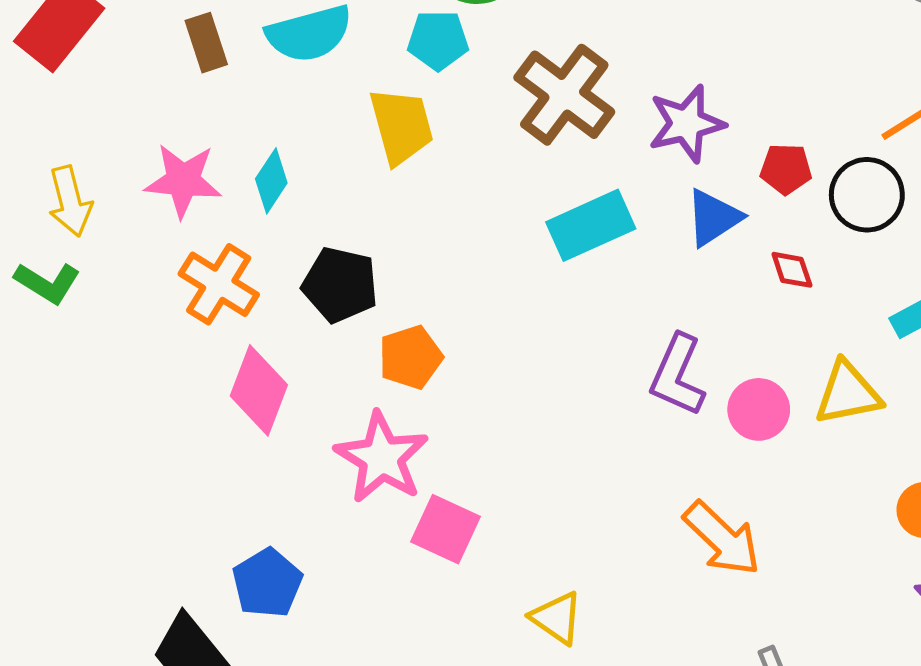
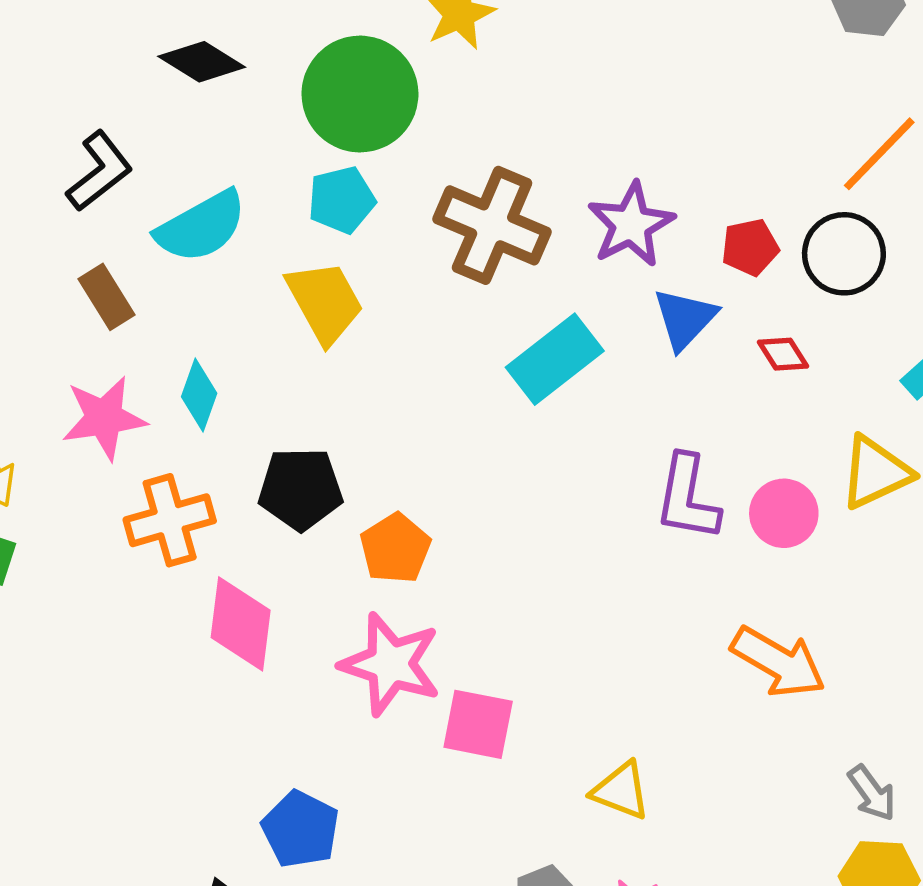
brown rectangle: (206, 43) -> (107, 297), moved
orange cross: (219, 284) -> (170, 520), turned -34

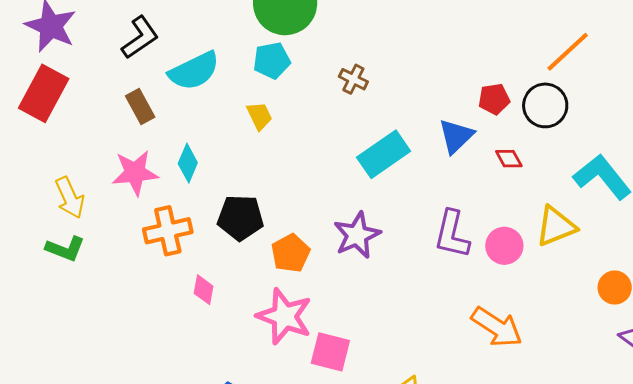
purple star: (631, 224) -> (357, 235), moved
brown cross: (492, 225) -> (353, 79), size x0.5
yellow trapezoid: (325, 302) -> (259, 116), size x0.6
pink diamond: (241, 624) -> (204, 290), size x0.6

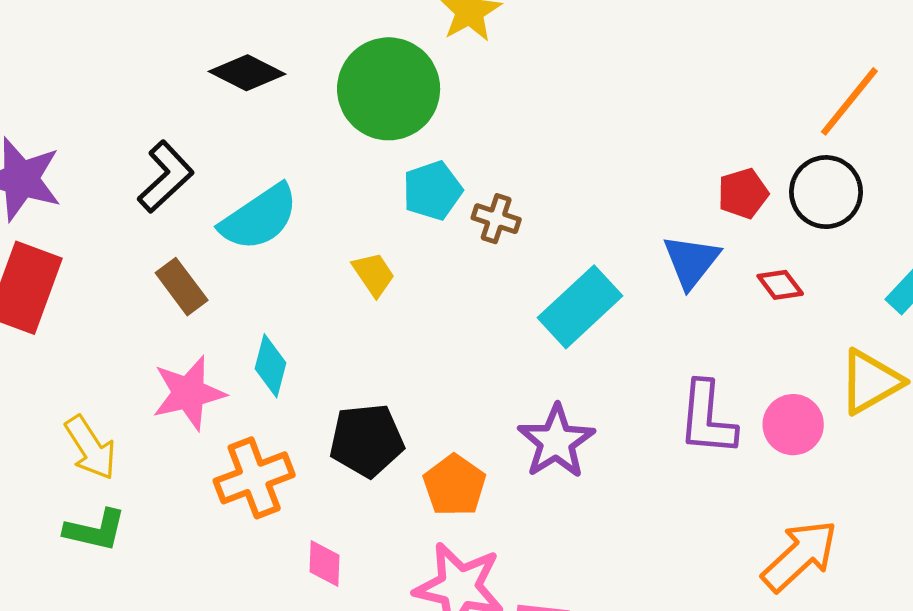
cyan pentagon: (272, 61) -> (432, 191), moved
brown cross: (353, 79) -> (496, 219), moved
orange arrow: (497, 327) -> (800, 556), turned -68

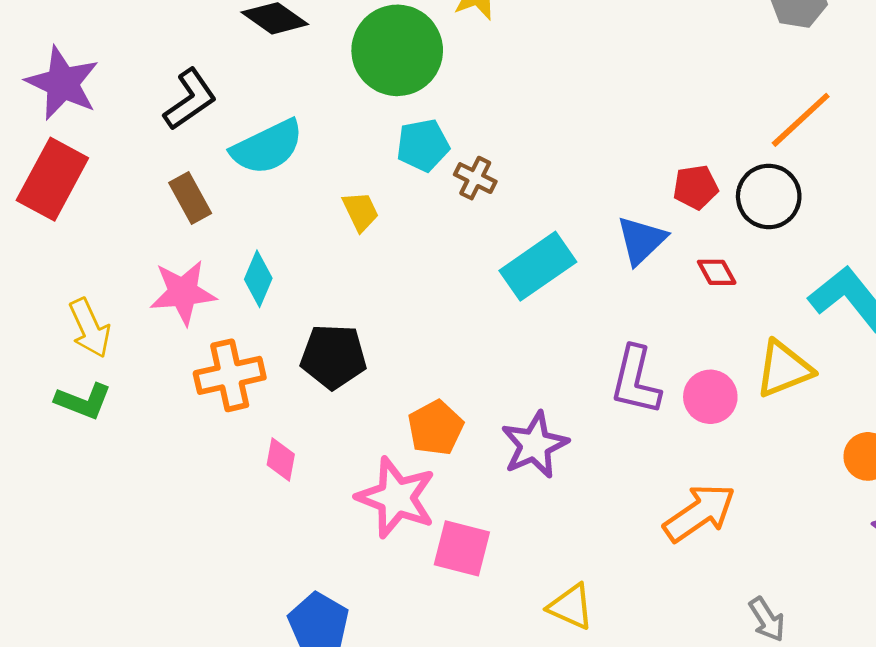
purple star: (556, 441) -> (535, 445), moved
orange pentagon: (455, 485) -> (436, 428), moved

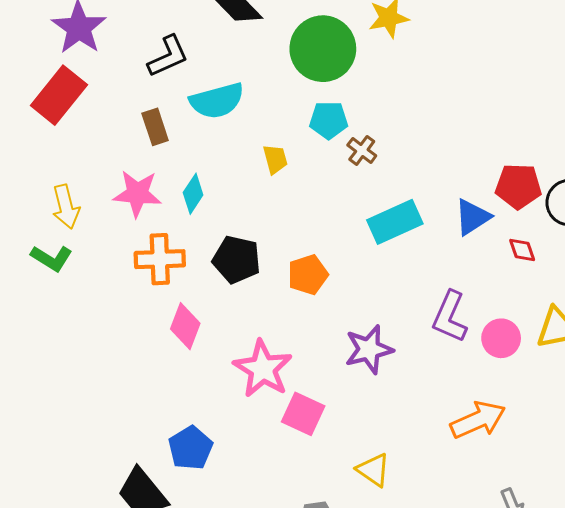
red pentagon: (696, 187) -> (518, 186), size x1.4
orange pentagon: (436, 428) -> (308, 275), moved
pink diamond: (281, 460) -> (185, 326), size x1.4

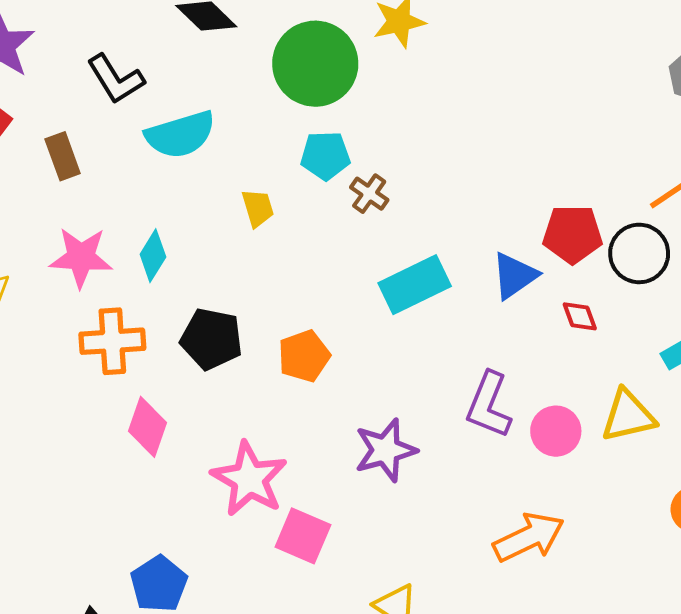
black L-shape: (168, 56) -> (116, 79), turned 84
brown rectangle: (155, 127) -> (63, 156), moved

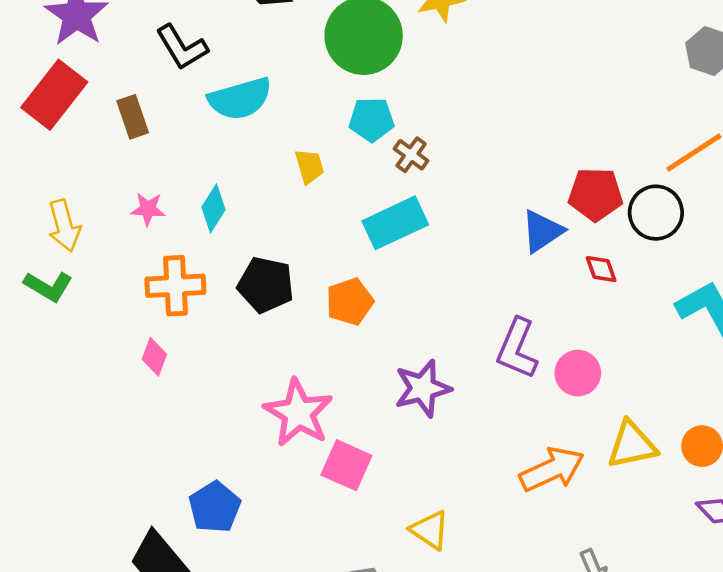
pink star: (81, 257) -> (148, 209), size x0.6
cyan rectangle: (415, 285) -> (395, 223), moved
yellow triangle: (628, 416) -> (632, 445), moved
pink diamond: (148, 427) -> (154, 357), moved, size x0.7

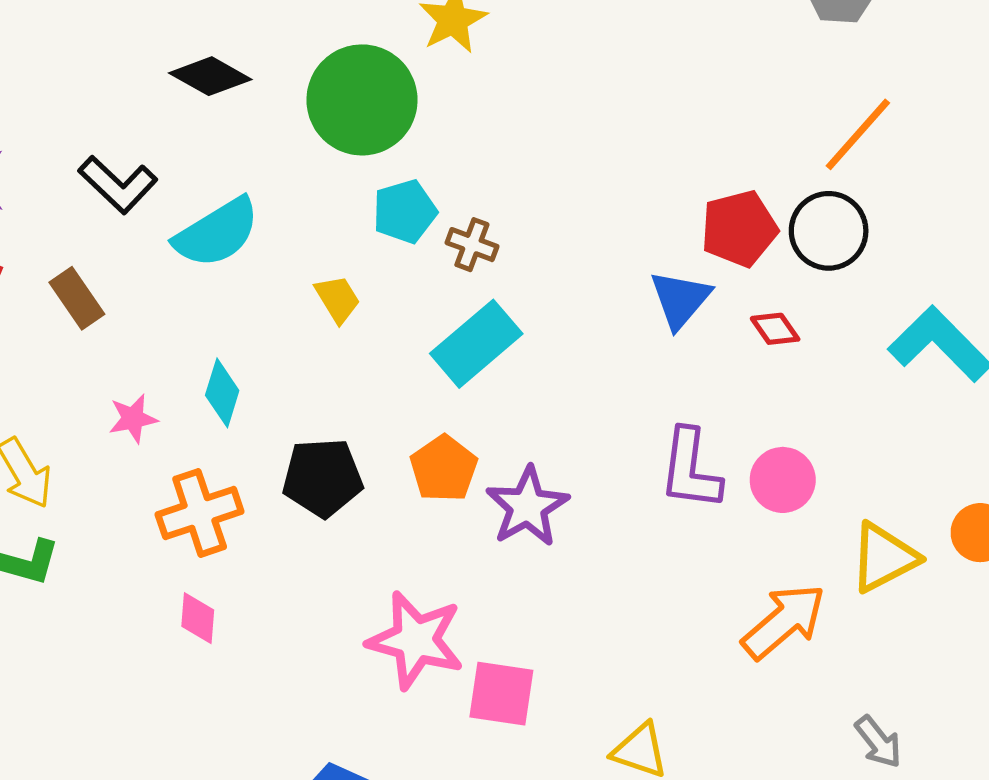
purple star: (423, 388) -> (527, 507), moved

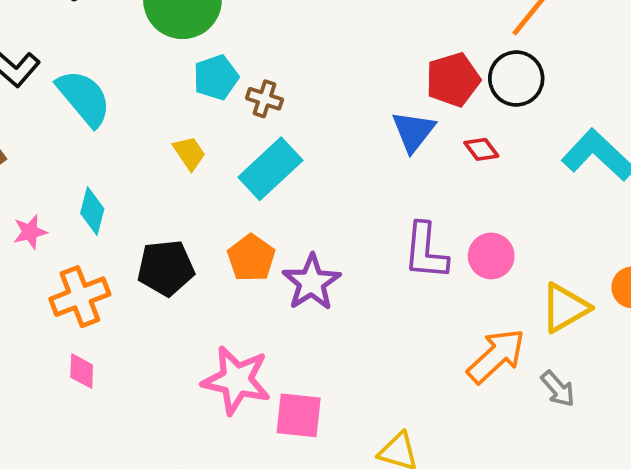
cyan semicircle: (217, 233) -> (84, 98), turned -96
yellow trapezoid: (338, 299) -> (189, 153), moved
gray arrow: (878, 742) -> (558, 389), moved

